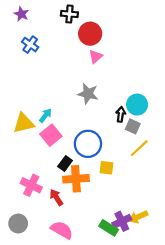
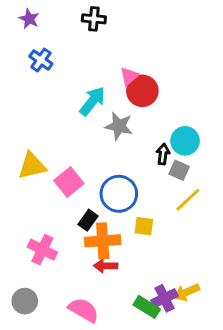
red circle: (90, 34) -> (142, 91), moved
cyan arrow: (45, 115) -> (92, 101), moved, size x1.5
red arrow: (56, 197) -> (106, 266), moved, turned -56

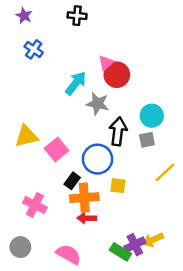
black arrow: (163, 154) -> (118, 131), moved, size x1.6
gray square: (179, 170) -> (147, 140), turned -35
yellow line: (188, 200) -> (165, 172), moved

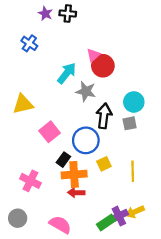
purple star: (24, 16) -> (45, 14), moved
yellow triangle: (26, 136) -> (23, 104), moved
yellow line: (165, 172) -> (133, 171), moved, turned -48
yellow square: (118, 186) -> (104, 164), turned -32
green rectangle: (120, 252) -> (106, 222), turned -66

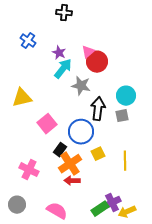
purple star: (45, 14) -> (59, 53), moved
orange cross: (74, 174) -> (70, 164), turned -30
yellow arrow: (135, 212) -> (127, 212), moved

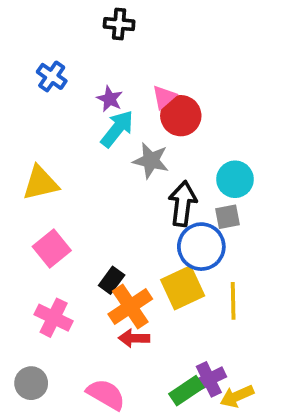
pink square: (47, 124) -> (52, 248), moved
blue circle: (81, 132) -> (201, 247), moved
yellow square: (98, 154) -> (183, 288), size x1.6

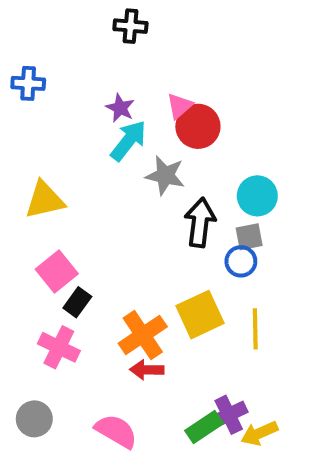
blue cross: (52, 76) -> (28, 83), moved, turned -32
blue circle: (201, 247) -> (241, 261), moved, size x0.6
black rectangle: (112, 280) -> (77, 302), moved

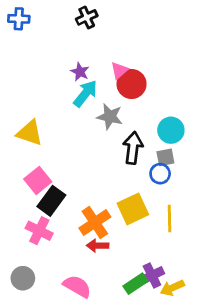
black cross: (130, 26) -> (87, 17), turned -30
blue cross: (28, 83) -> (19, 19), moved
yellow triangle: (45, 200) -> (30, 133), turned 32
black rectangle: (77, 302) -> (51, 201), size x1.5

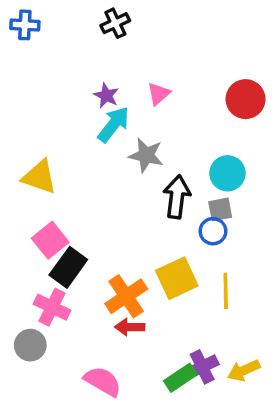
red circle: (132, 84) -> (246, 99), moved
gray circle: (23, 278) -> (30, 345), moved
yellow arrow: (172, 288) -> (244, 370), moved

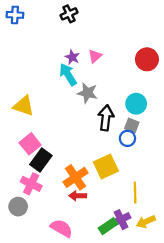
purple star: (106, 95) -> (72, 57), moved
cyan arrow: (113, 124) -> (68, 74), turned -70
gray square: (220, 209) -> (132, 125), turned 32
yellow line: (226, 291) -> (135, 192), moved

